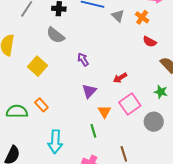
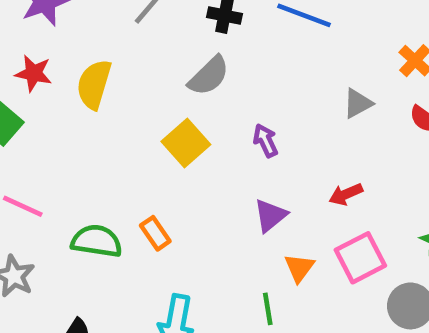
gray triangle: (118, 16) -> (358, 103), moved, turned 40
gray semicircle: (55, 35) -> (209, 76), turned -90
yellow square: (38, 66) -> (186, 143), moved

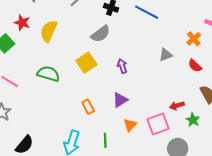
red arrow: (346, 194) -> (177, 106), moved
orange rectangle: (155, 233) -> (88, 107), moved
green semicircle: (97, 241) -> (48, 74), moved
green line: (268, 309) -> (105, 140), moved

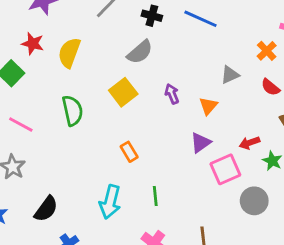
green semicircle: (48, 74) -> (73, 111), turned 65
purple triangle: (120, 100) -> (201, 143), moved
orange triangle: (130, 125) -> (208, 106), moved

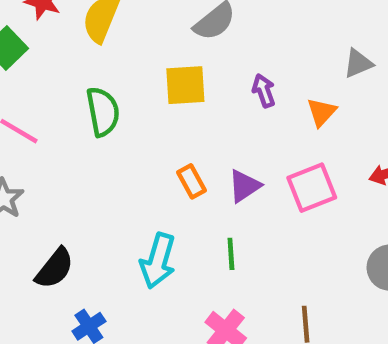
yellow square: (123, 92) -> (185, 85), turned 32
purple triangle: (201, 143) -> (244, 186), moved
pink square: (225, 169) -> (312, 188), moved

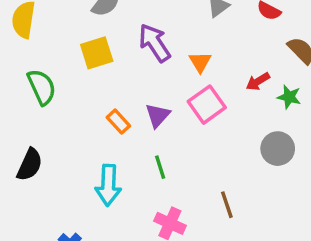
purple arrow: (264, 91) -> (155, 43), size x1.6
orange triangle: (322, 112) -> (200, 62), moved
black semicircle: (55, 268) -> (30, 165), moved

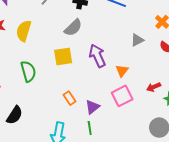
purple triangle: (158, 115) -> (92, 107), moved

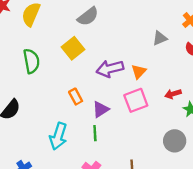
yellow square: (63, 56) -> (73, 48), turned -36
purple arrow: (97, 56) -> (110, 69), moved, turned -85

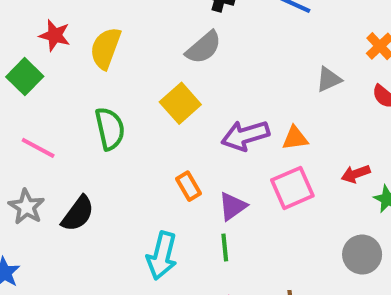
orange triangle: (139, 71) -> (295, 138), turned 42

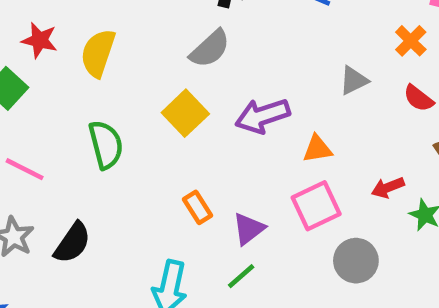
purple arrow: (245, 135) -> (263, 116), moved
green line: (225, 248) -> (241, 276), turned 56
gray circle: (362, 255) -> (356, 261), moved

